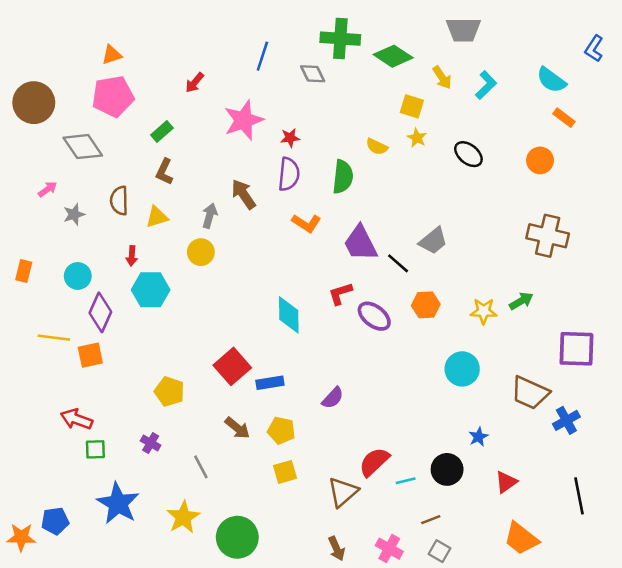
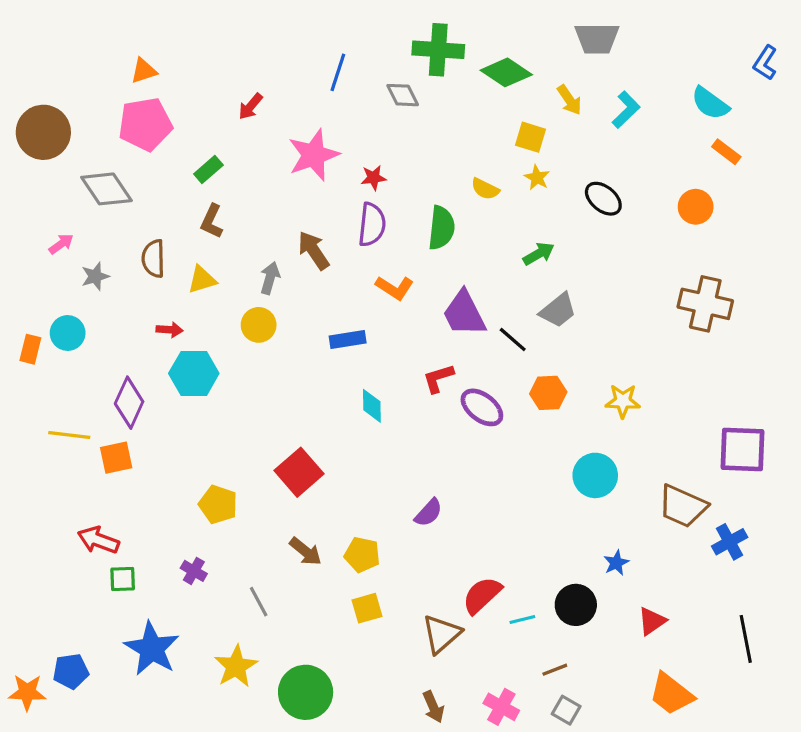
red arrow: (132, 256) -> (170, 330), turned -90
cyan circle: (78, 276) -> (68, 333), moved
green arrow: (521, 301) -> (539, 254), moved
cyan diamond: (289, 315) -> (372, 406), size x0.7
blue rectangle: (270, 383) -> (348, 339), moved

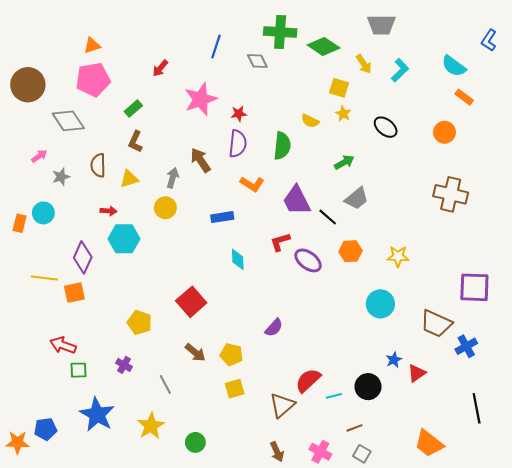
red triangle: (652, 621) -> (417, 373), moved
green circle: (306, 692) -> (195, 442), size x0.6

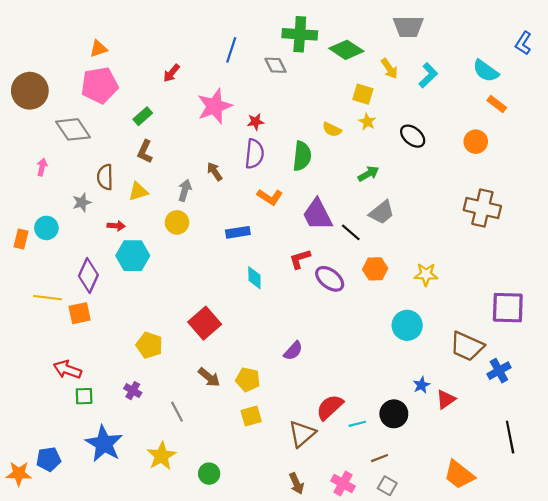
pink arrow: (39, 156) -> (42, 167), turned -42
brown arrow: (201, 160) -> (215, 172), size x0.7
gray star: (61, 177) -> (82, 202), moved

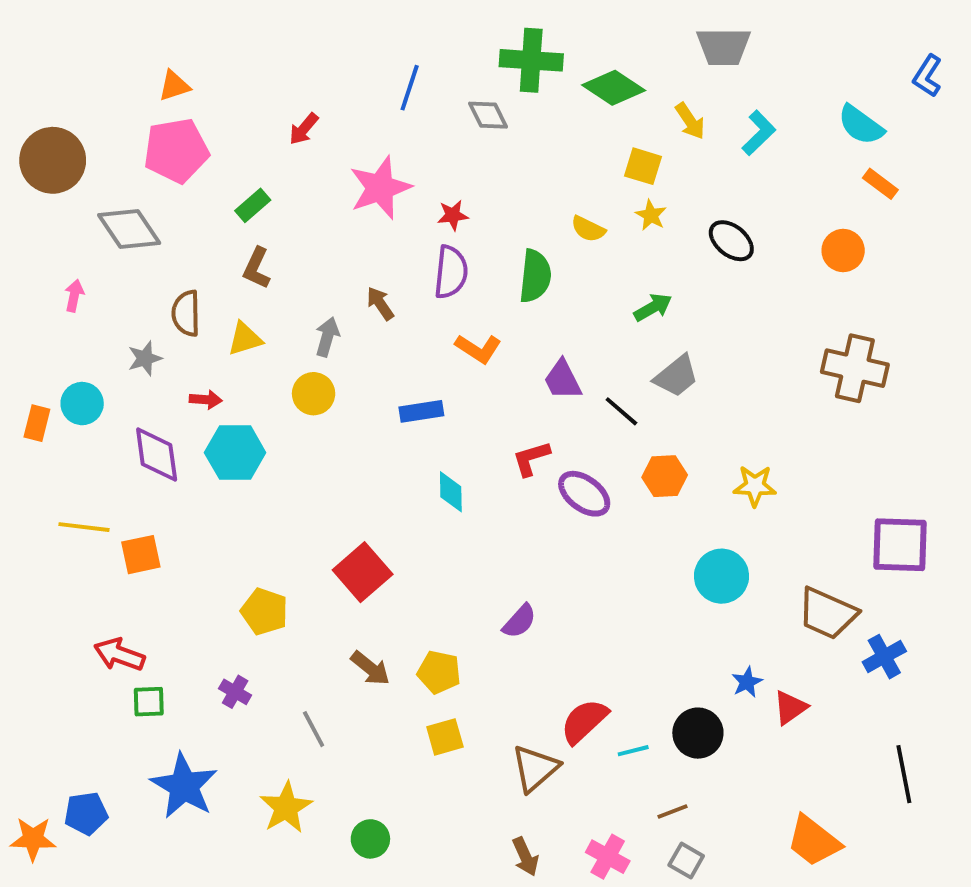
purple trapezoid: (318, 215) -> (563, 380), size x0.7
purple diamond: (88, 276) -> (157, 455), moved, turned -32

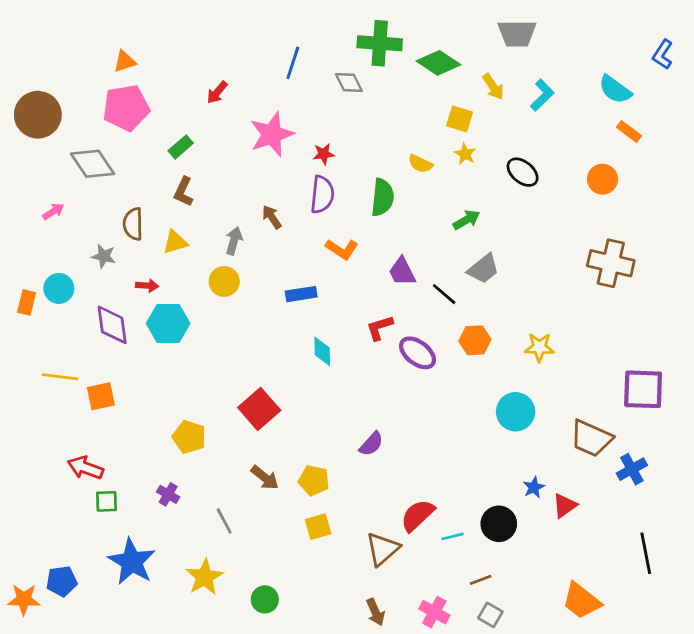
pink arrow: (74, 296) -> (53, 211), turned 45
gray star: (145, 358) -> (104, 256), turned 30

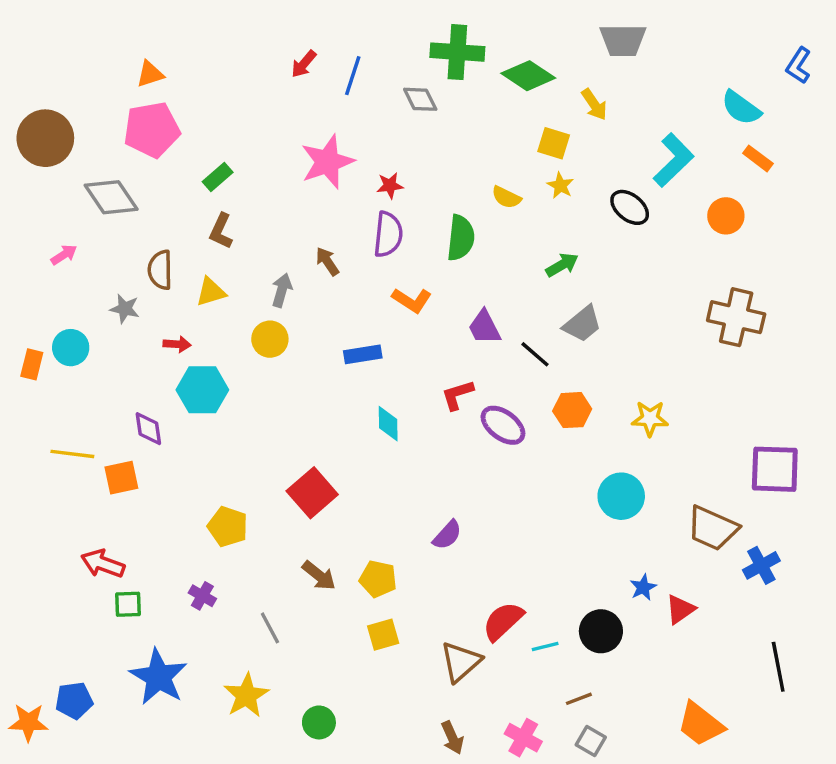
red arrow: (217, 92) -> (304, 64), moved
cyan L-shape: (542, 95) -> (674, 160), moved, size x1.4
purple diamond: (112, 325) -> (148, 429), moved, size x0.7

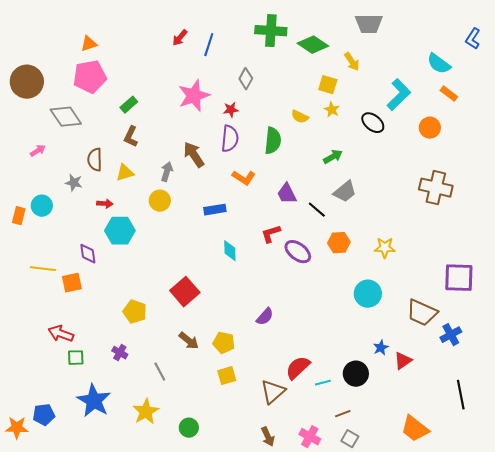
gray diamond: (420, 99) -> (246, 79), moved, turned 55
brown arrow: (327, 261) -> (194, 155), size x1.5

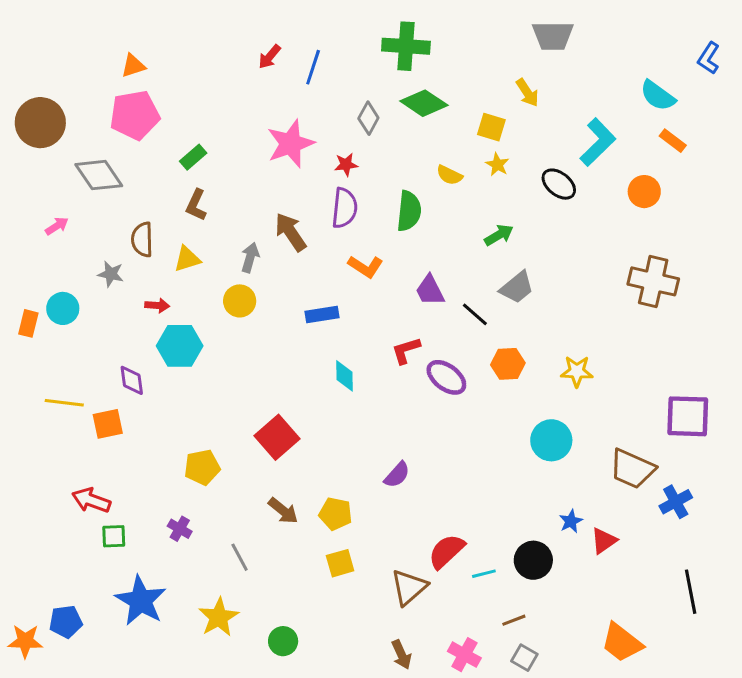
green diamond: (313, 45) -> (424, 103), moved
yellow pentagon: (135, 312) -> (202, 467), turned -30

